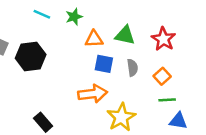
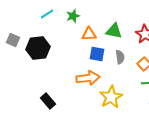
cyan line: (42, 14) -> (47, 14), turned -56

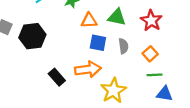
black rectangle: (48, 101) -> (57, 77), moved

